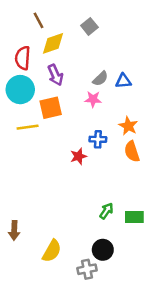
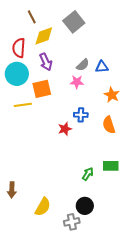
gray square: (89, 26) -> (74, 22), size x1.5
orange star: (128, 126) -> (112, 95), moved
green rectangle: (134, 217) -> (111, 166), moved

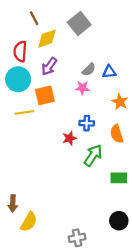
purple arrow: (46, 62) -> (49, 66), turned 60
green arrow: (88, 174) -> (93, 155), moved, size x1.5
black circle: (85, 206) -> (119, 221), moved
yellow semicircle: (43, 207) -> (29, 222), moved

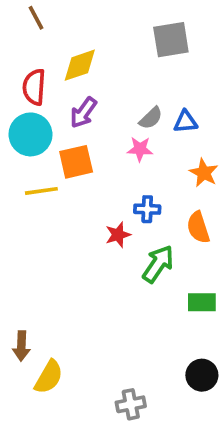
brown line: (34, 18) -> (36, 18), moved
gray square: (79, 24) -> (171, 40), moved, turned 30

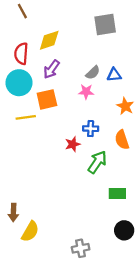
green rectangle: (202, 302) -> (117, 193), moved

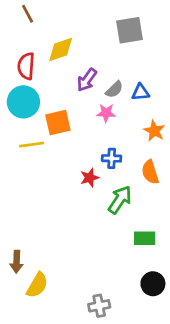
purple arrow: (51, 69) -> (87, 80), moved

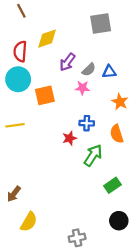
yellow line: (32, 145) -> (15, 125), moved
green rectangle: (145, 238) -> (112, 185), turned -35
brown arrow: (17, 262) -> (14, 194), moved, turned 35

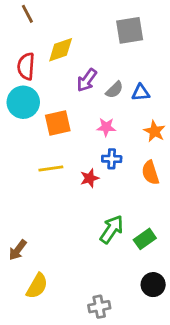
pink star: (82, 88) -> (106, 127), moved
yellow line: (15, 125) -> (51, 169), moved
green arrow: (93, 155) -> (112, 229), moved

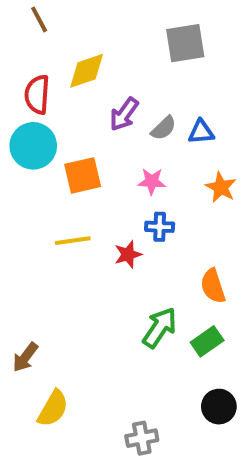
orange semicircle: (150, 173) -> (213, 286), moved

